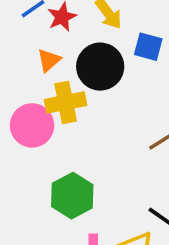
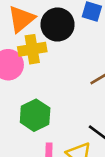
orange triangle: (49, 60) -> (21, 19), size x1.6

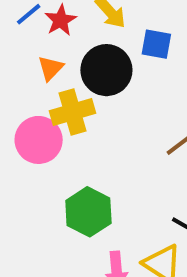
orange triangle: (21, 19) -> (51, 68), size x0.6

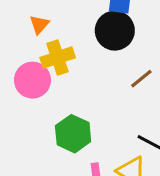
black circle: (106, 70) -> (115, 31), moved

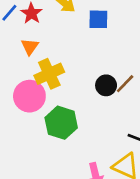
black circle: (115, 31) -> (106, 85), moved, size x0.6
green hexagon: (73, 134) -> (61, 123), moved

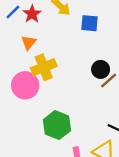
black circle: (106, 85) -> (101, 69), moved
green hexagon: (61, 123) -> (57, 125), moved

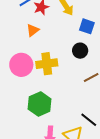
yellow cross: (44, 67) -> (47, 64), moved
black circle: (101, 69) -> (80, 51), moved

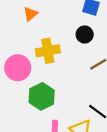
pink circle: (21, 65) -> (18, 68), moved

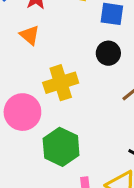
orange triangle: (30, 14) -> (30, 35), turned -32

